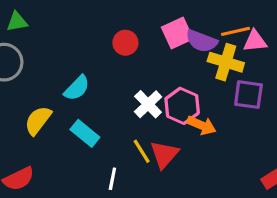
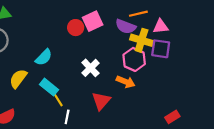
orange line: (236, 31) -> (138, 14), moved
pink square: (177, 33) -> (93, 21), moved
purple square: (248, 95) -> (161, 49), moved
pink hexagon: (182, 106) -> (134, 59), moved
yellow line: (142, 151) -> (58, 99), moved

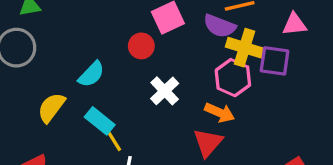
pink triangle: (161, 26) -> (295, 24), moved
red circle: (76, 28) -> (141, 46), moved
red triangle: (101, 101) -> (208, 143), moved

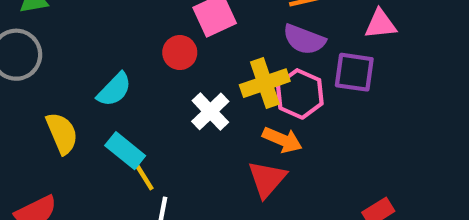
purple semicircle: (220, 26) -> (304, 39), moved
yellow cross: (245, 48) -> (265, 83), moved, turned -36
yellow semicircle: (51, 108) -> (62, 133), turned 120

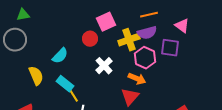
pink triangle: (380, 24) -> (182, 26), turned 42
purple semicircle: (304, 39) -> (147, 33), turned -36
yellow cross: (265, 83) -> (129, 40), moved

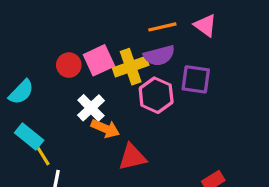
pink square: (106, 22) -> (99, 60), moved
pink triangle: (182, 26) -> (205, 25), moved
orange arrow: (137, 79) -> (105, 129), moved
red triangle: (130, 97) -> (132, 157), turned 36

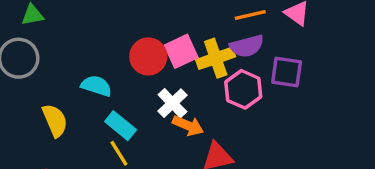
red circle: (69, 65) -> (148, 56), size x1.4
cyan semicircle: (21, 92) -> (96, 86), turned -116
cyan rectangle: (29, 136) -> (121, 126), moved

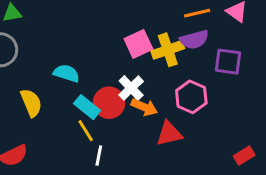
red circle: (148, 56) -> (109, 103), moved
pink hexagon: (243, 89) -> (191, 97), moved

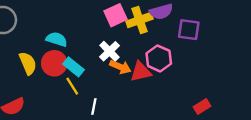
red circle: (109, 103) -> (54, 63), moved
red triangle: (169, 134) -> (141, 72), moved
white line: (99, 156) -> (94, 107), moved

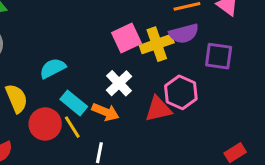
cyan semicircle: (57, 39) -> (53, 68), turned -45
red circle: (54, 63) -> (45, 124), moved
orange arrow: (120, 67) -> (105, 112), moved

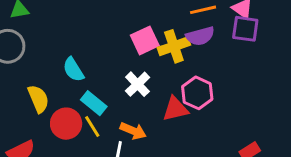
purple square: (219, 56) -> (245, 29), moved
cyan semicircle: (53, 68) -> (73, 70), turned -95
orange arrow: (105, 112) -> (133, 131), moved

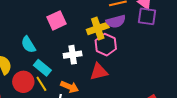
pink square: (145, 40) -> (56, 20), moved
white cross: (137, 84) -> (73, 55), turned 36
pink hexagon: (197, 93) -> (106, 45), moved

